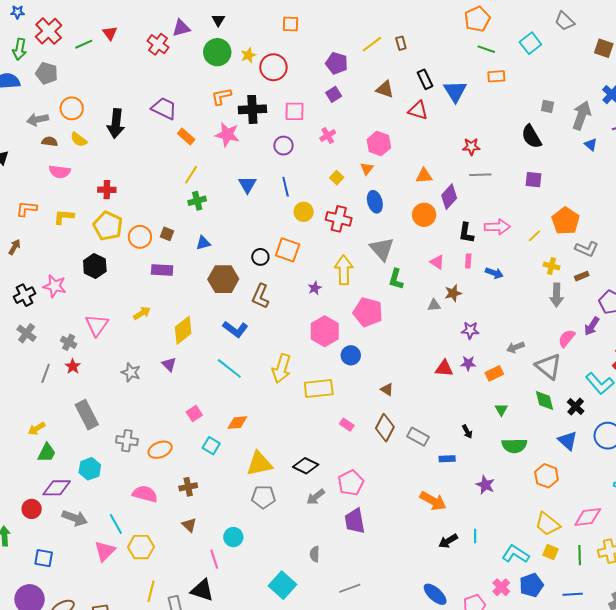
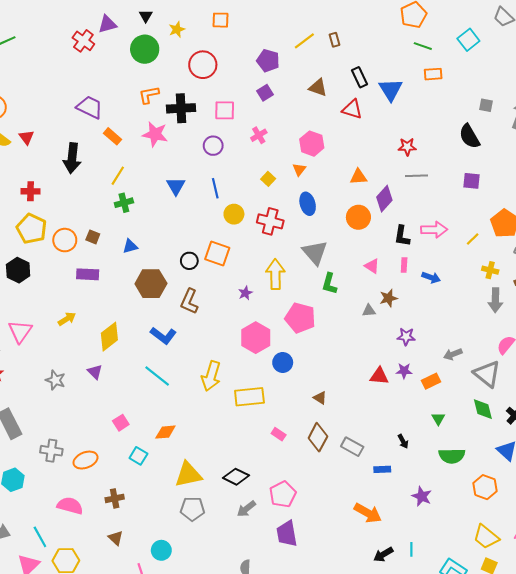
red triangle: (110, 33) -> (26, 137), moved
yellow star: (248, 55) -> (177, 29), moved
black arrow: (116, 123) -> (72, 158), moved

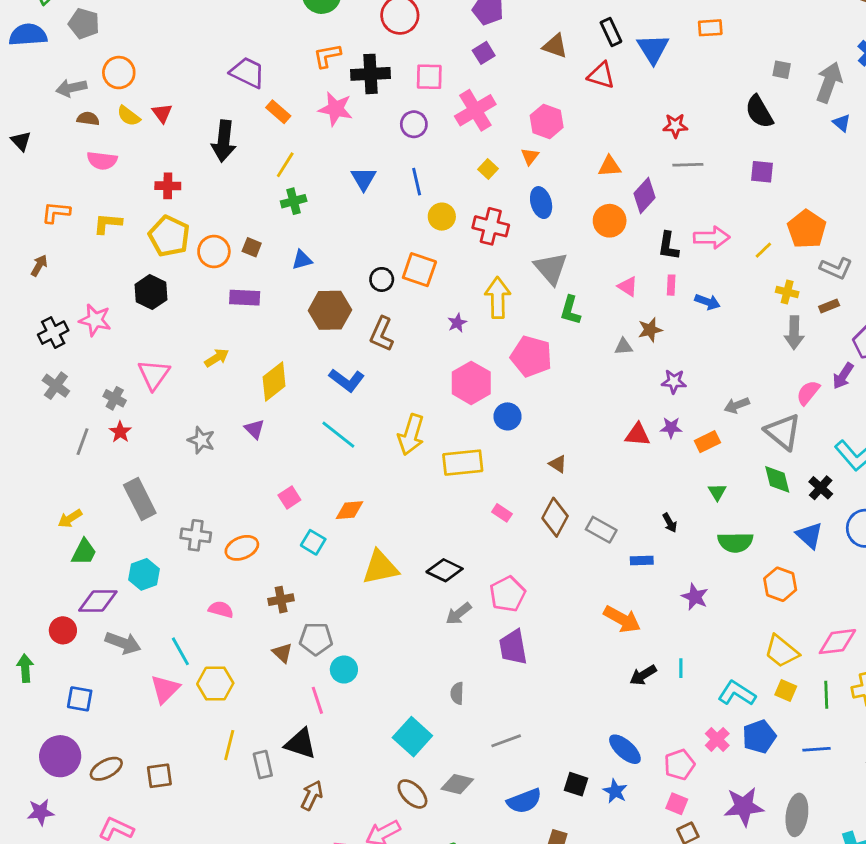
pink cross: (259, 135) -> (475, 110), size x1.8
pink semicircle: (70, 506) -> (221, 609), size x0.7
gray pentagon: (192, 509) -> (316, 639), moved

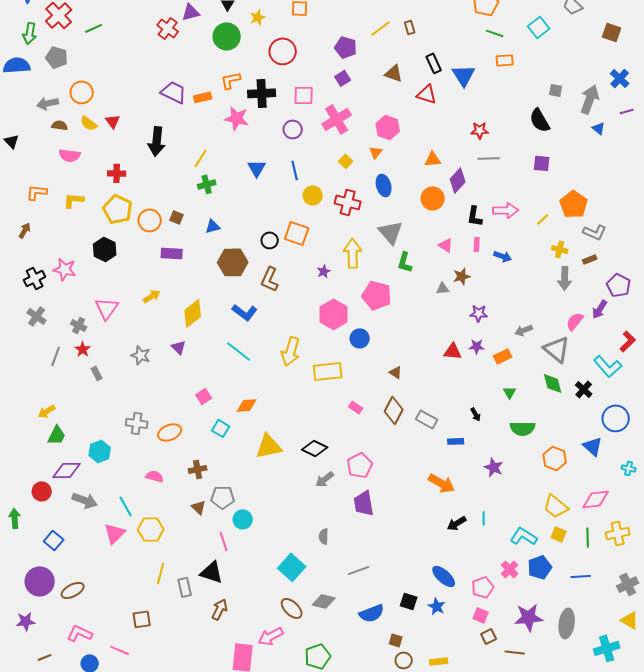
orange rectangle: (278, 112) -> (203, 97), moved, turned -54
gray rectangle: (140, 499) -> (97, 373), moved, size x0.5
blue triangle: (809, 535) -> (593, 446), moved
blue square: (80, 699) -> (54, 540), turned 30
brown square: (159, 776) -> (142, 619), moved

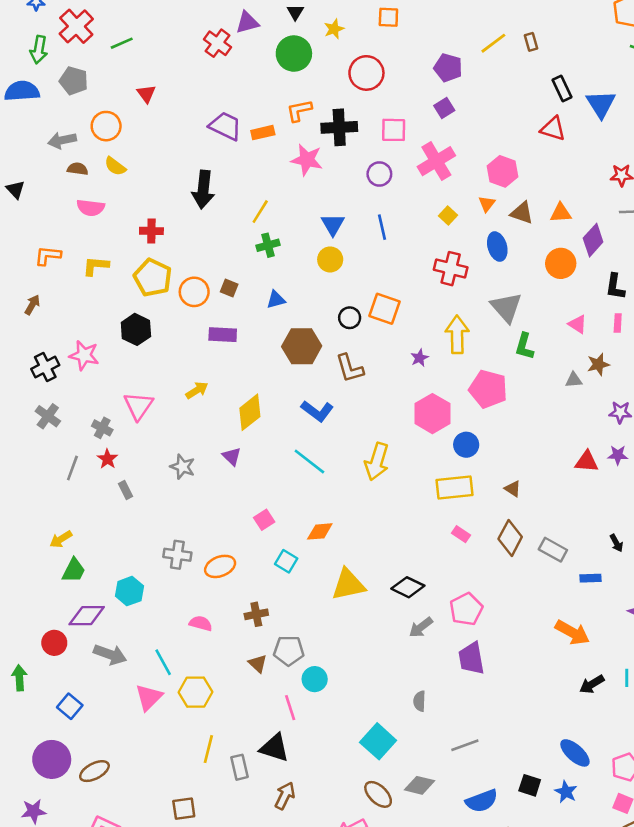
brown triangle: (394, 73) -> (522, 213), moved
red triangle: (113, 121) -> (146, 94), moved
yellow circle: (313, 195) -> (330, 259), moved
brown L-shape: (270, 279) -> (350, 368), turned -40
yellow rectangle: (328, 371) -> (455, 487), moved

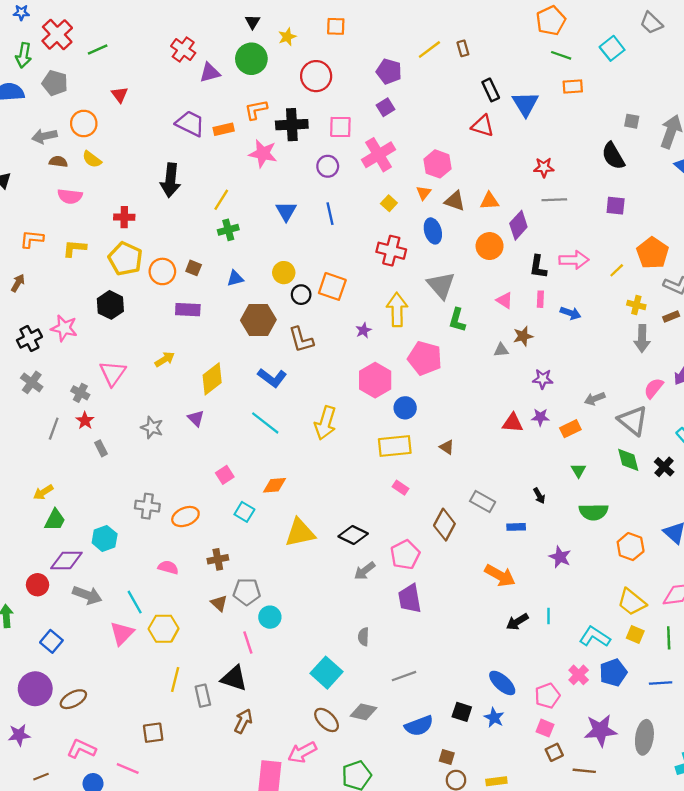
purple triangle: (247, 22) -> (210, 73), moved
yellow circle: (330, 259) -> (284, 273), moved
brown diamond: (510, 538) -> (444, 525), moved

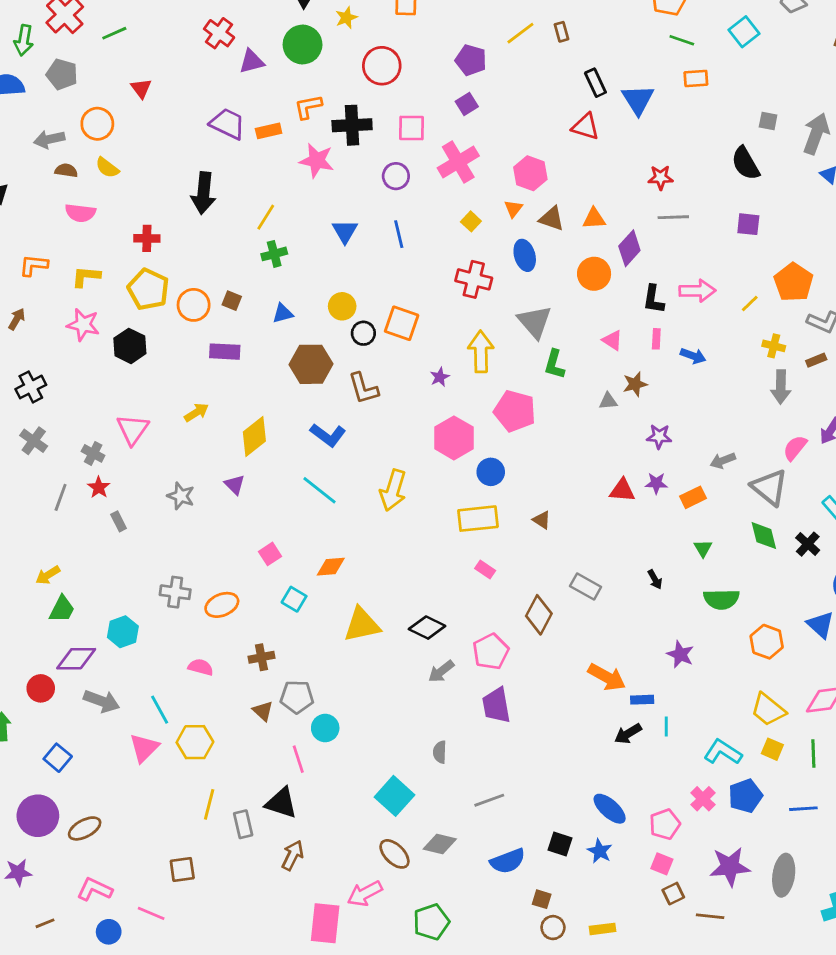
pink star: (64, 328) -> (83, 325), moved
blue rectangle: (516, 527) -> (642, 700), moved

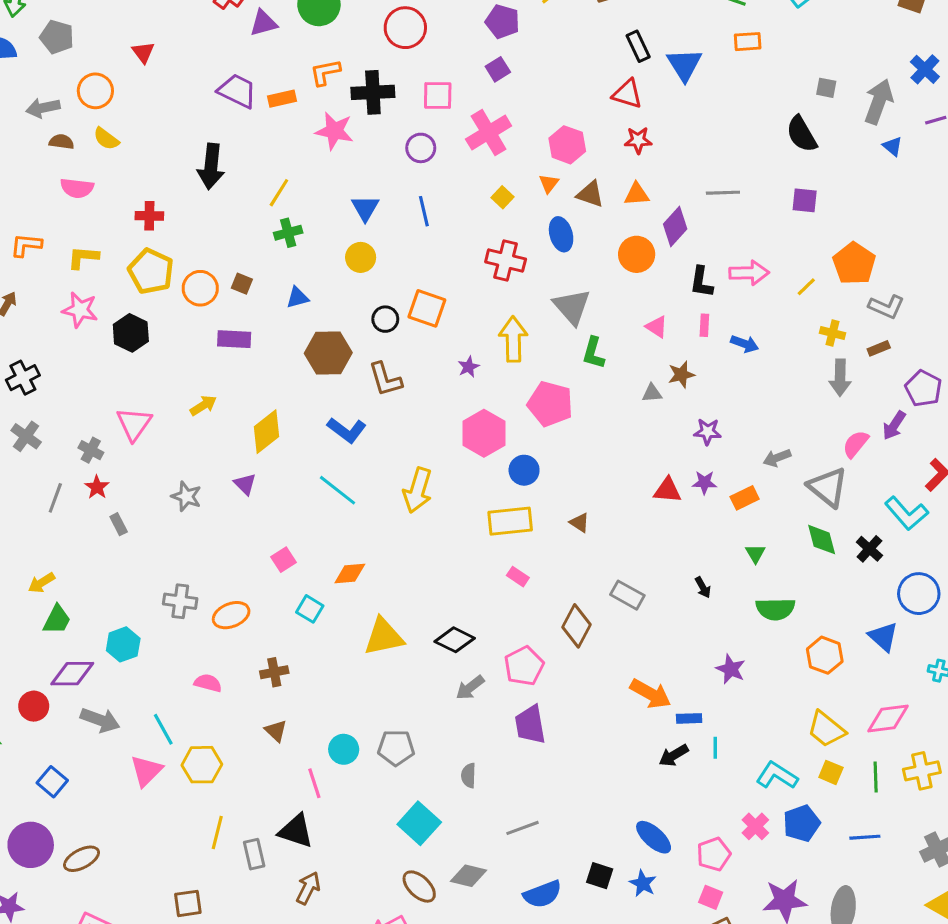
red star: (661, 178) -> (638, 140), moved
yellow circle: (342, 306) -> (361, 257), moved
gray pentagon: (297, 697) -> (396, 748), moved

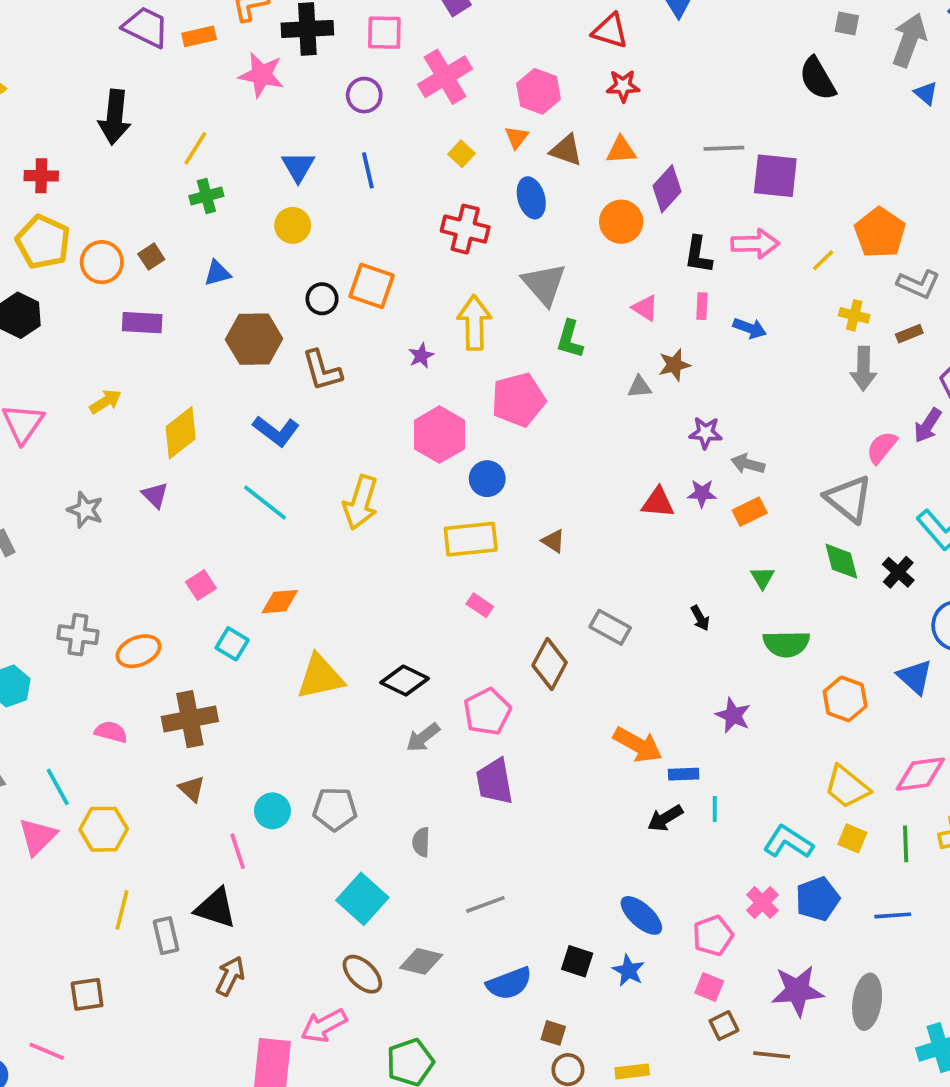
purple square: (805, 200) -> (775, 176), moved, size x1.5
brown square: (242, 284) -> (151, 257), turned 35
pink pentagon: (550, 404) -> (518, 400), turned -30
gray arrow: (777, 458) -> (748, 464), moved, turned 36
brown cross: (274, 672) -> (190, 719), size x1.6

